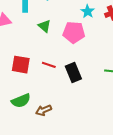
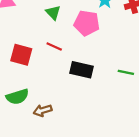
red line: (49, 65) -> (54, 46), moved
black rectangle: (73, 72) -> (81, 70), turned -60

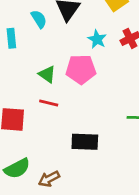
green triangle: (53, 13) -> (47, 74), moved
black rectangle: (81, 70) -> (85, 142), moved

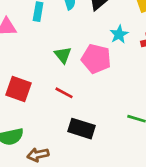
red line: (49, 103) -> (64, 93), moved

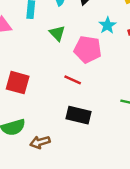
green triangle: (63, 55) -> (57, 33), moved
red line: (64, 93) -> (73, 80), moved

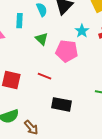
red line: (73, 80) -> (44, 76), moved
brown arrow: (40, 142) -> (31, 127), turned -112

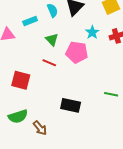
cyan rectangle: (19, 21) -> (30, 21), turned 64
red line: (44, 76) -> (49, 63), moved

